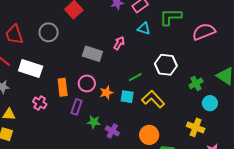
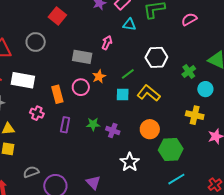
pink semicircle: (204, 32) -> (189, 19), size x0.7
orange star: (106, 93) -> (99, 77), moved
purple rectangle: (77, 107) -> (65, 125), moved

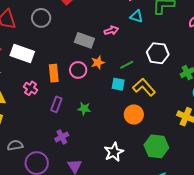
pink arrow: (107, 43) -> (111, 30), turned 40
orange circle: (150, 129) -> (134, 115), moved
purple cross: (113, 130) -> (62, 137), moved, turned 32

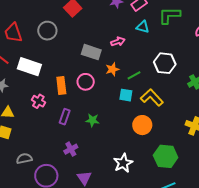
orange star: (98, 63) -> (112, 69), moved

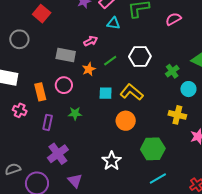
green line: (134, 75) -> (110, 61), moved
green star: (92, 120) -> (75, 113), moved
purple cross: (71, 149) -> (58, 154), size x1.5

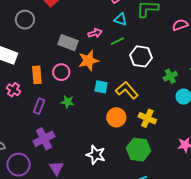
green line: (110, 61) -> (117, 41), moved
orange star: (89, 69) -> (88, 61), size x1.5
yellow cross: (177, 115) -> (147, 118), moved
white star: (112, 161) -> (96, 155), turned -30

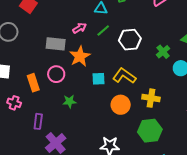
purple rectangle: (39, 106) -> (38, 121), moved

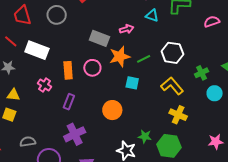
green line: (103, 31) -> (144, 59), moved
yellow L-shape: (124, 76) -> (172, 86), moved
green star: (70, 101) -> (145, 136), moved
orange circle: (121, 105) -> (112, 110), moved
purple rectangle: (38, 121) -> (69, 102), moved

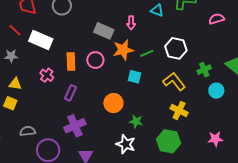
pink arrow: (127, 29) -> (131, 23), turned 104
green star: (145, 136) -> (136, 121), moved

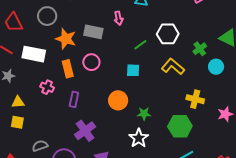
orange star: (123, 50) -> (66, 39), moved, turned -30
yellow cross: (179, 110) -> (195, 99), moved
white star: (126, 144) -> (139, 138), turned 30

